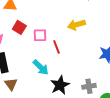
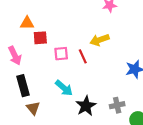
red square: (19, 27) -> (40, 38), moved, turned -32
red line: (57, 47) -> (83, 56), moved

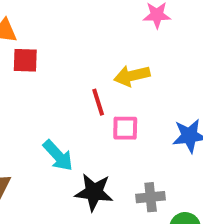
pink square: (61, 54) -> (125, 128), moved
black star: (86, 106) -> (94, 192), turned 30

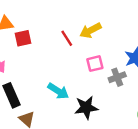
red line: (98, 102) -> (67, 38), moved
gray cross: (151, 197) -> (117, 77), moved

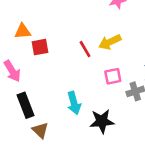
cyan arrow: (58, 91) -> (74, 103), turned 40

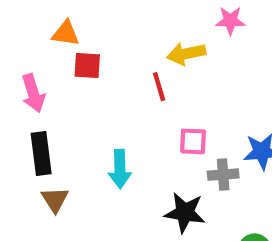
yellow arrow: (110, 42) -> (186, 54), moved
black star: (102, 121) -> (185, 213), moved

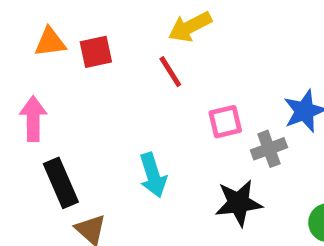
red square: (87, 66) -> (96, 52), moved
pink arrow: (33, 93) -> (33, 119), turned -147

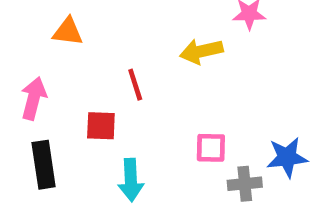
red square: (96, 52) -> (101, 126), moved
red line: (170, 72) -> (135, 85), moved

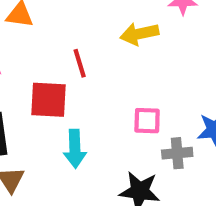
red square: (101, 126) -> (49, 100), size x1.4

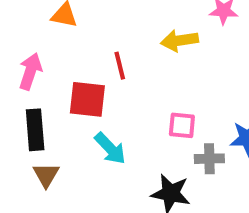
cyan arrow: (75, 149) -> (110, 148), turned -45

